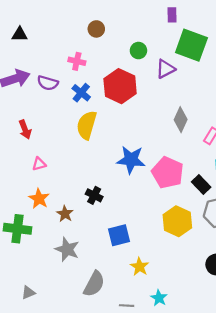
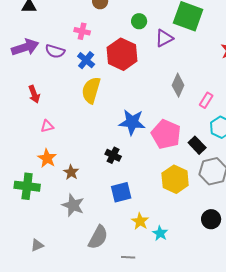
black cross: (94, 195) -> (113, 155), moved
cyan star: (159, 298) -> (160, 233), moved

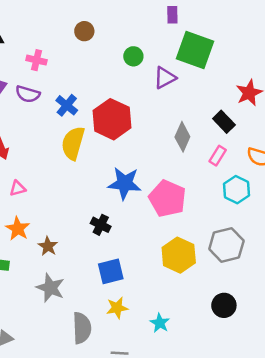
pink cross: (82, 31) -> (37, 60), moved
red hexagon: (122, 54) -> (112, 119), moved
black rectangle: (197, 145) -> (224, 122), moved
yellow star: (140, 221) -> (117, 308), moved, turned 30
gray semicircle: (98, 237) -> (82, 328), turned -30

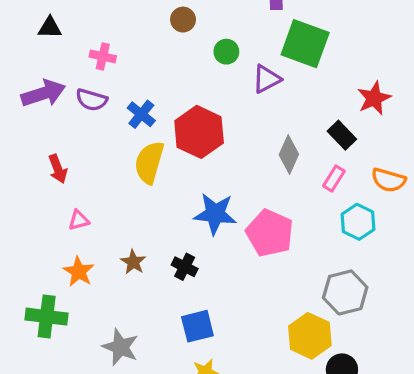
brown circle: (84, 31) -> (183, 20), moved
brown star: (48, 246) -> (133, 262), moved
yellow hexagon: (179, 255) -> (310, 336), moved

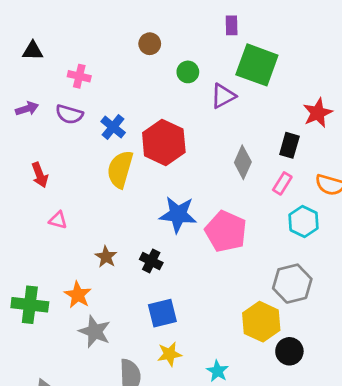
purple arrow: (43, 93) -> (27, 109), size x0.6
black rectangle: (342, 135) -> (289, 145), turned 60
pink triangle: (79, 220) -> (58, 220), turned 30
orange star: (79, 272) -> (78, 295), moved

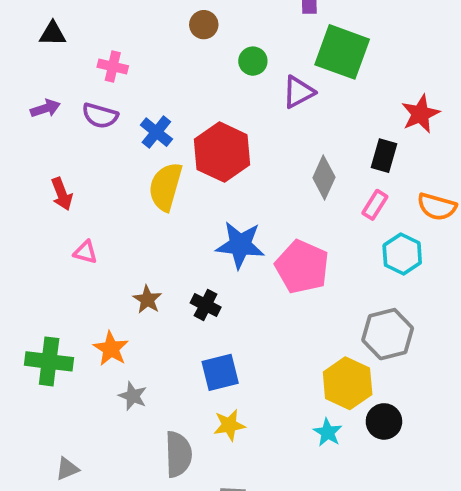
gray star: (95, 332) -> (133, 396), size x0.7
cyan star: (217, 371) -> (328, 432), moved

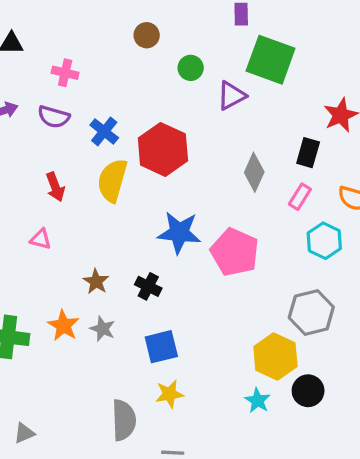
red arrow: (62, 194) -> (55, 187), moved
gray star: (133, 396) -> (103, 329), moved

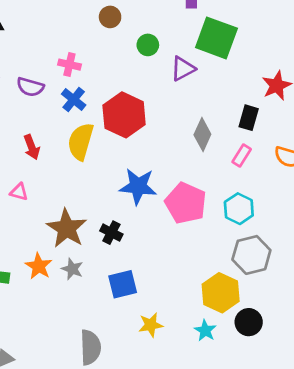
pink cross: (65, 73) -> (69, 65), moved
cyan hexagon: (324, 241) -> (239, 209), moved
brown star: (96, 281) -> (67, 228), size x1.8
yellow star: (169, 394) -> (151, 325), moved

